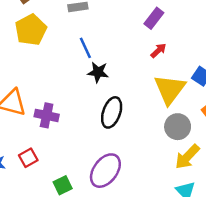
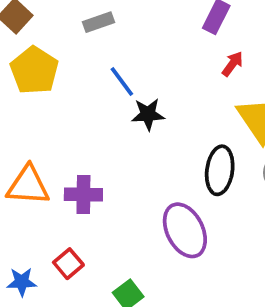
black ellipse: (112, 112) -> (220, 170), moved
purple ellipse: (105, 171) -> (185, 230), moved, turned -52

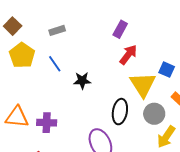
red arrow: (232, 64) -> (128, 55), size x1.5
blue line: (122, 81) -> (55, 64), moved

